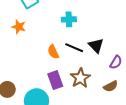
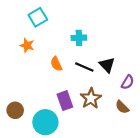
orange semicircle: (53, 52) -> (56, 64), moved
brown semicircle: (111, 86) -> (122, 107), turned 72

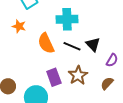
cyan cross: (79, 38) -> (67, 19), size x1.5
orange semicircle: (56, 64) -> (46, 43), size x1.5
brown semicircle: (122, 107) -> (107, 83), turned 88

